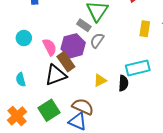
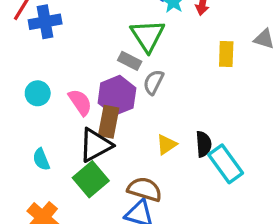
brown rectangle: (66, 62) -> (109, 122), turned 54
cyan rectangle: (138, 68) -> (226, 164), moved, turned 75
green square: (49, 110) -> (91, 179), moved

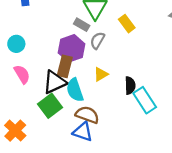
yellow rectangle: (226, 54) -> (127, 24), moved, turned -42
pink semicircle: (80, 102) -> (22, 74), moved
yellow triangle: (166, 144) -> (101, 74), moved
cyan semicircle: (41, 159) -> (75, 90), moved, size x1.5

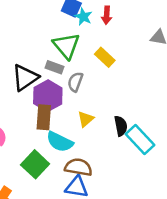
black triangle: (55, 82) -> (25, 78), moved
cyan semicircle: (75, 90) -> (60, 142), turned -35

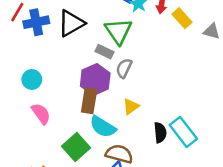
yellow rectangle: (105, 57) -> (182, 18), moved
black triangle: (25, 78) -> (71, 23), moved
black semicircle: (121, 126) -> (160, 133), moved

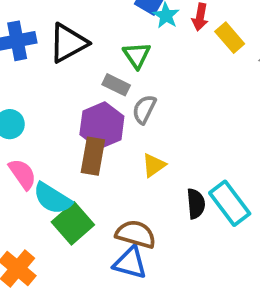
green triangle: (118, 31) -> (137, 55), size x0.7
cyan semicircle: (103, 127) -> (52, 198), moved

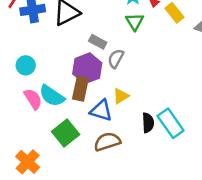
green triangle: (137, 55) -> (135, 22), moved
cyan semicircle: (52, 198) -> (52, 96), moved
brown semicircle: (136, 234) -> (107, 142), turned -36
blue triangle: (130, 263) -> (101, 111), moved

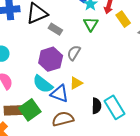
gray rectangle: (98, 42) -> (55, 29), moved
brown rectangle: (80, 89) -> (14, 110), moved, turned 72
cyan semicircle: (52, 96) -> (43, 84), moved

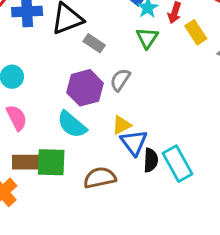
blue triangle: (60, 94) -> (134, 142), moved, turned 30
green square: (30, 110) -> (51, 162), turned 35

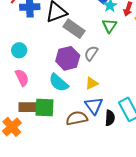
gray rectangle: (94, 43) -> (74, 29), size x1.5
blue triangle: (134, 142) -> (94, 106), moved
black semicircle: (151, 160) -> (110, 118), moved

